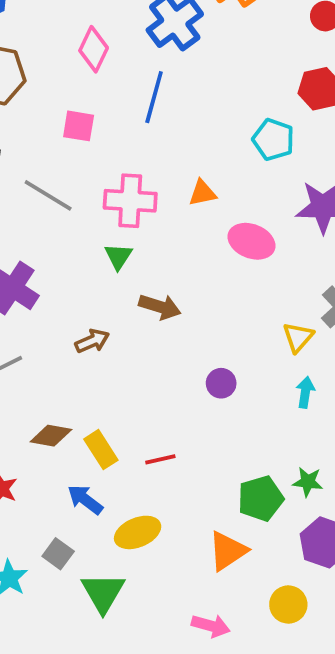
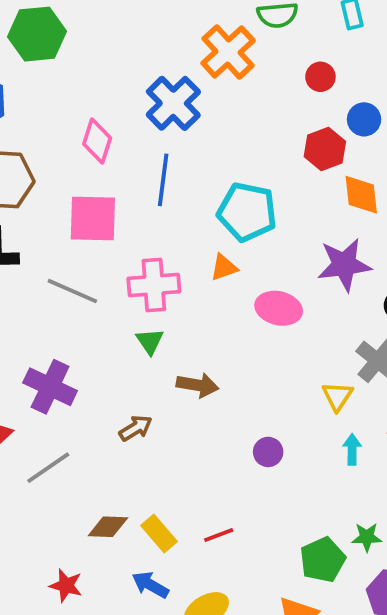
pink square: (79, 126) -> (93, 218), size x1.6
cyan pentagon: (273, 140) -> (247, 212), moved, size x1.4

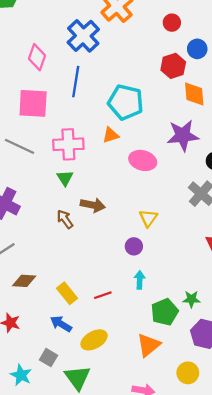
yellow triangle: (337, 396) -> (148, 218), moved
brown arrow: (136, 428) -> (65, 219), moved, turned -96
cyan arrow: (352, 449) -> (140, 280), moved
brown diamond: (108, 527) -> (24, 281), moved

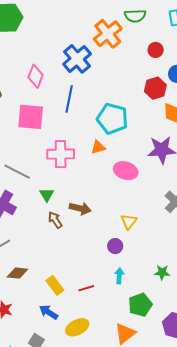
gray line: (19, 146) -> (17, 172), moved
green triangle: (65, 178) -> (47, 195), moved
green star: (191, 299) -> (162, 272), moved

